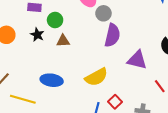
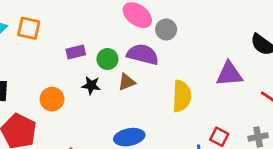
purple semicircle: (112, 35) -> (143, 54), moved, turned -70
yellow semicircle: (96, 77) -> (182, 96), moved, turned -40

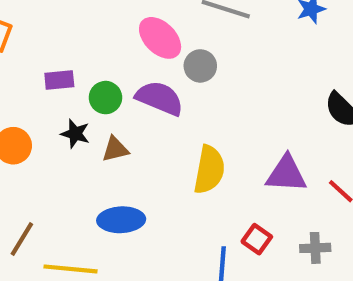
purple triangle: (229, 74) -> (286, 174), moved
brown triangle: (127, 82) -> (115, 149), moved

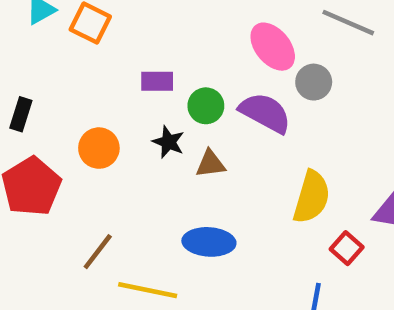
red square: (257, 239) -> (347, 248), moved

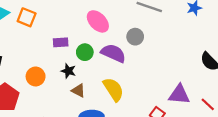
pink ellipse: (273, 47) -> (98, 21), moved
brown triangle: (211, 164) -> (78, 91), moved, turned 40
yellow semicircle: (312, 197) -> (113, 89), moved, turned -45

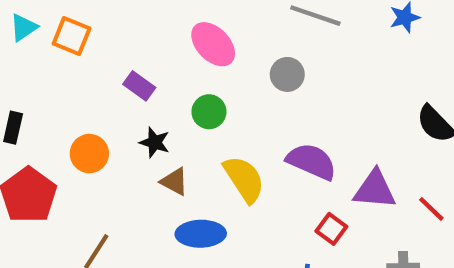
purple rectangle: (61, 42) -> (139, 86), turned 40
green circle: (85, 52) -> (209, 112), moved
purple semicircle: (113, 53) -> (312, 161), moved

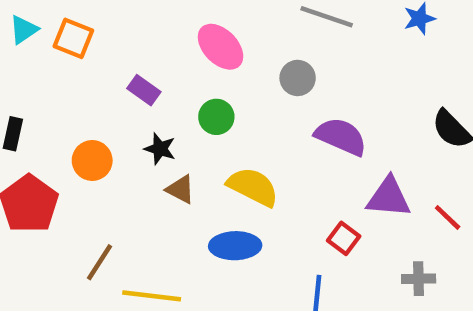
purple semicircle: (312, 161) -> (341, 137), moved
yellow semicircle: (244, 179) -> (253, 187), turned -30
blue ellipse: (201, 234) -> (235, 246), moved

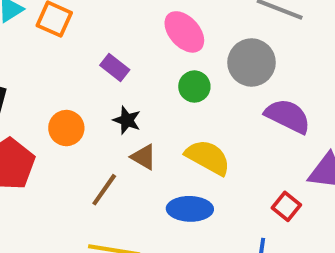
gray circle: (298, 78) -> (252, 62), size x1.5
green circle: (216, 117) -> (194, 87), moved
brown line: (99, 262) -> (104, 190), moved

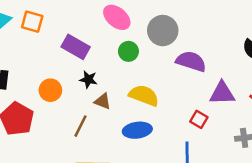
purple rectangle: (115, 68) -> (76, 47), size x1.5

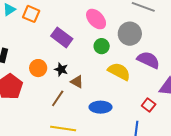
black star: (88, 79) -> (61, 69), moved
yellow semicircle: (144, 95) -> (119, 71), moved

